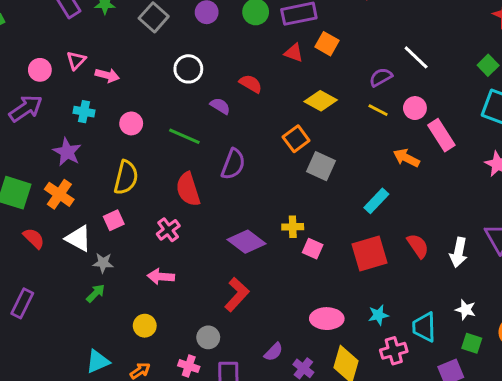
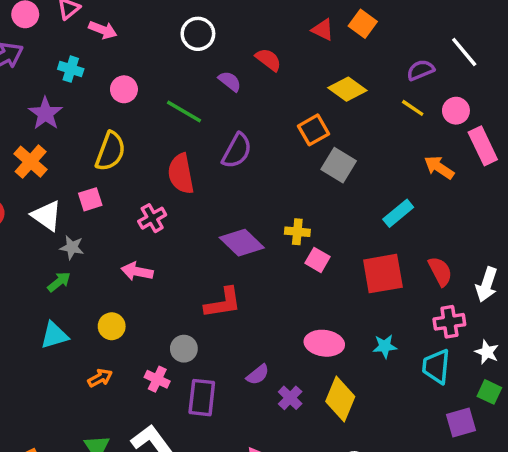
red L-shape: (237, 295) -> (223, 303), turned 32
pink cross: (394, 351) -> (449, 322), moved
cyan triangle: (98, 361) -> (54, 335), moved

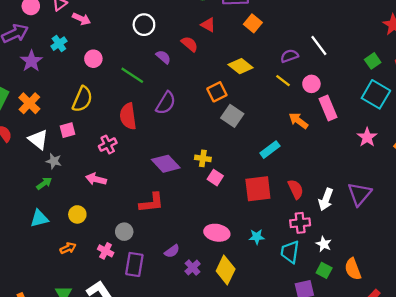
red triangle: (323, 30) -> (208, 25), moved
cyan cross: (71, 69) -> (59, 44), turned 35
purple star: (45, 113) -> (31, 61), moved

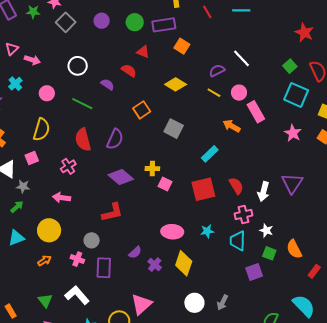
white circle: (144, 25) -> (78, 66), moved
orange square: (217, 92) -> (142, 110), moved
purple semicircle: (166, 103) -> (115, 139), moved
yellow circle: (77, 214) -> (49, 230), size x1.5

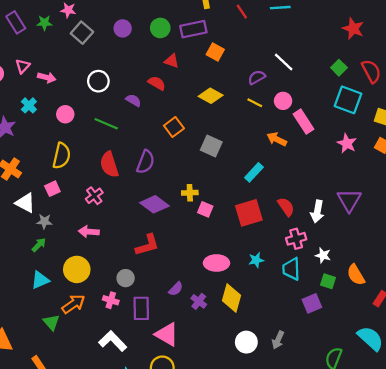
orange arrow: (44, 261) -> (73, 304), size x1.5
green triangle: (45, 301) -> (51, 322), moved
pink triangle: (141, 304) -> (167, 334), moved, turned -45

